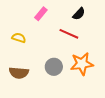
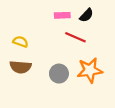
pink rectangle: (41, 14) -> (62, 15), moved, turned 48
brown semicircle: (19, 73) -> (20, 67), moved

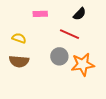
pink rectangle: (62, 15) -> (40, 14), moved
gray circle: (59, 74) -> (59, 56), moved

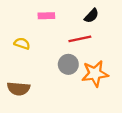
red line: (69, 34) -> (80, 39), turned -36
brown semicircle: (19, 61) -> (19, 89), moved

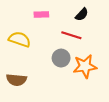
red line: (80, 39) -> (71, 35), turned 30
yellow semicircle: (22, 44) -> (20, 39), size x1.5

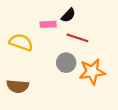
pink rectangle: (41, 15) -> (48, 24), moved
black semicircle: (82, 15) -> (68, 15), moved

